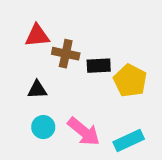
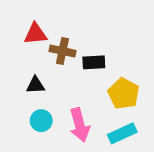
yellow pentagon: (130, 81) -> (124, 94), moved
pink arrow: (84, 132) -> (80, 125), turned 36

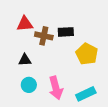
black rectangle: (94, 62) -> (66, 32), moved
yellow pentagon: (124, 94) -> (87, 54), moved

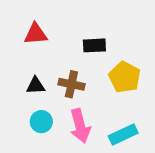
brown cross: (44, 36) -> (71, 84), moved

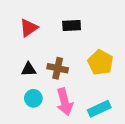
red triangle: (36, 34) -> (29, 28), turned -30
black rectangle: (94, 45) -> (72, 25), moved

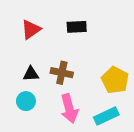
yellow pentagon: (100, 62) -> (115, 80), moved
cyan circle: (33, 98) -> (26, 101), moved

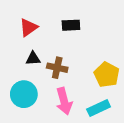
black triangle: (31, 74) -> (33, 59), moved
cyan circle: (26, 101) -> (24, 94), size x1.5

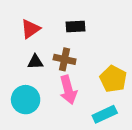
brown cross: (57, 68) -> (65, 59), moved
pink arrow: (64, 101) -> (68, 90), moved

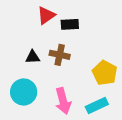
red triangle: (30, 29) -> (46, 15), moved
pink arrow: (68, 90) -> (63, 101), moved

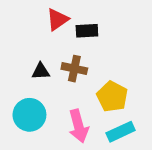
yellow pentagon: (105, 73) -> (112, 97), moved

